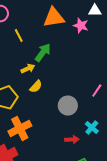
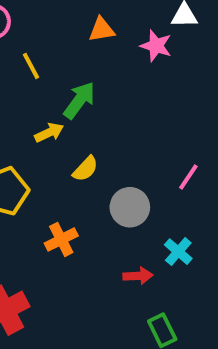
orange triangle: (54, 18) -> (102, 30), size x0.6
yellow semicircle: (36, 87) -> (85, 169), moved
orange cross: (20, 129) -> (61, 239), moved, size x0.7

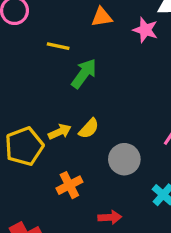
yellow line: (31, 66) -> (58, 46), moved, turned -50
yellow arrow: (49, 133) -> (60, 132), moved
red arrow: (138, 276) -> (110, 217), moved

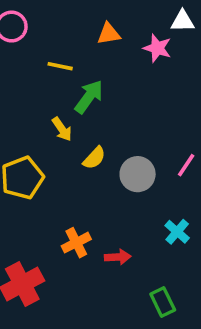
yellow arrow: (60, 132) -> (62, 129), moved, turned 80
gray circle: (124, 159) -> (138, 174), moved
orange cross: (69, 185) -> (76, 243), moved

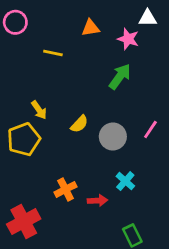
green arrow: (89, 97) -> (120, 77), moved
yellow arrow: (62, 129) -> (39, 110), moved
cyan cross: (177, 232) -> (125, 181), moved

